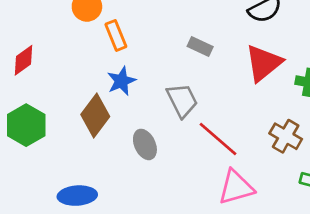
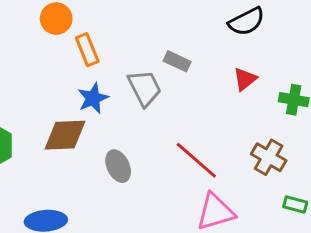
red triangle: (264, 63) -> (245, 79), size x0.6
gray trapezoid: (182, 100) -> (145, 88), moved
brown diamond: (95, 116) -> (65, 135), turned 51

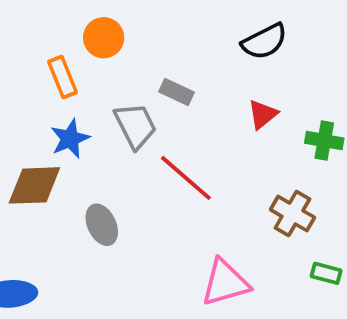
orange circle: (56, 19) -> (104, 38), moved
red line: (196, 160) -> (186, 178), moved

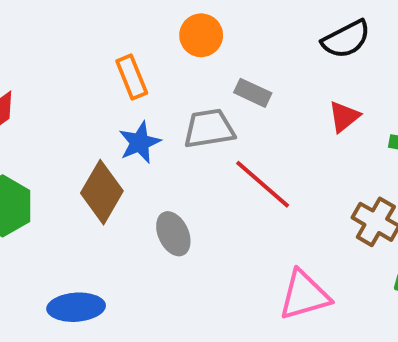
orange circle: (104, 38) -> (201, 35), moved
gray trapezoid: (135, 126) -> (209, 129), turned -72
brown diamond: (34, 185) -> (102, 192), turned -58

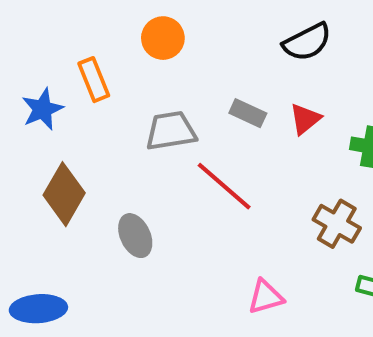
gray rectangle: (253, 93) -> (248, 113), moved
blue star: (140, 142) -> (42, 109), moved
pink triangle: (304, 295) -> (266, 297), size x0.7

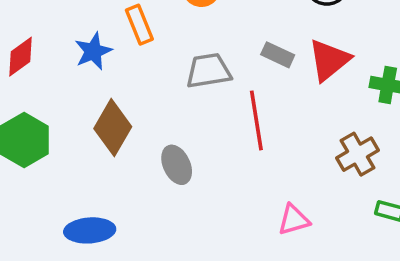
red triangle: (305, 119) -> (329, 60), size x1.5
red line: (224, 186) -> (256, 120), turned 40
brown cross: (337, 224) -> (358, 154), turned 30

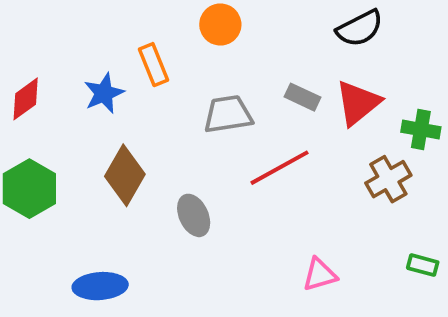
red line: (256, 120) -> (280, 168), turned 70
brown cross: (358, 154) -> (388, 179), moved

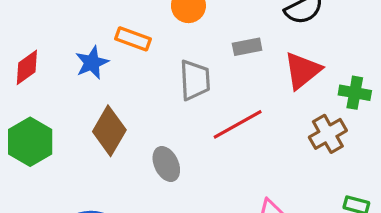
orange rectangle: (154, 65) -> (133, 39), turned -48
gray rectangle: (302, 97) -> (247, 47), moved, turned -36
gray trapezoid: (228, 114) -> (195, 80), turned 96

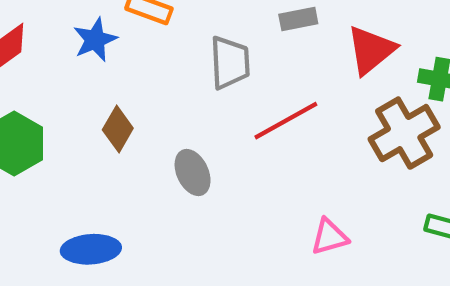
brown diamond: (109, 131) -> (118, 129), size x0.7
brown cross: (328, 134) -> (404, 133), size x1.4

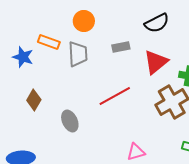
blue star: (95, 40) -> (23, 57), turned -30
gray trapezoid: (230, 63) -> (78, 54), moved

